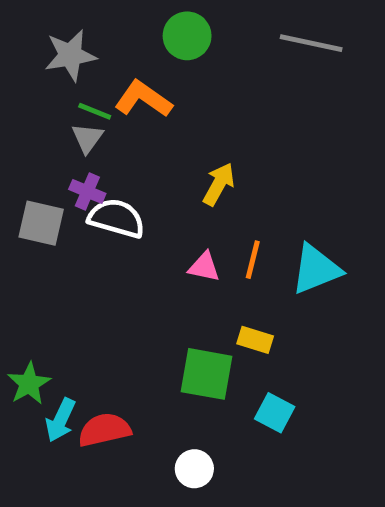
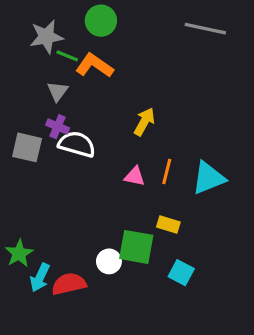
green circle: (187, 36) -> (101, 21), moved
green line: (95, 111) -> (67, 56), moved
white circle: (194, 469) -> (109, 261), moved

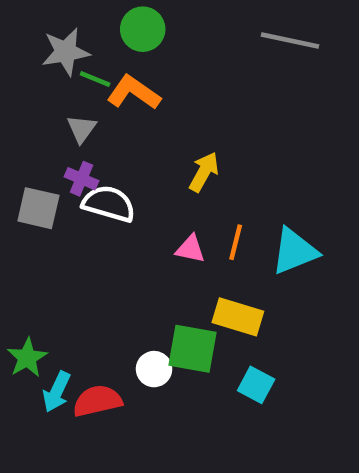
yellow rectangle: (168, 224) -> (238, 317), size x1.5

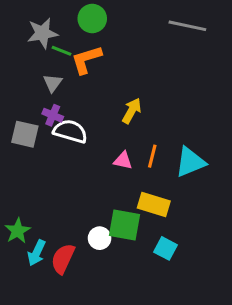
orange L-shape: (134, 93) -> (86, 60), turned -52
red semicircle: (97, 401) -> (63, 259), turned -52

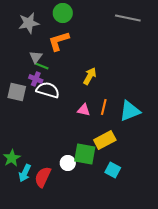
green line: (61, 51) -> (42, 66), moved
yellow rectangle: (154, 204) -> (105, 140), turned -45

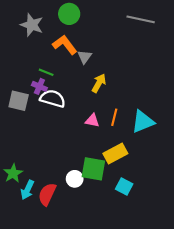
gray star: (29, 23) -> (32, 25), turned 30
orange L-shape: (59, 41) -> (65, 45), turned 70
gray triangle: (36, 57) -> (85, 57), moved

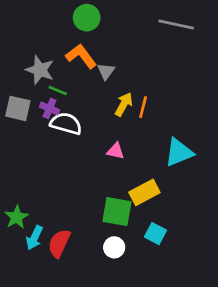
gray star: (32, 25) -> (40, 70), moved
gray square: (19, 101) -> (18, 108), moved
orange line: (114, 117) -> (143, 107), moved
white circle: (75, 179) -> (114, 247), moved

